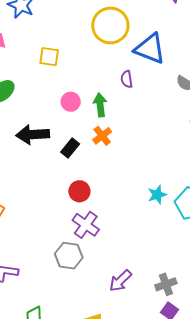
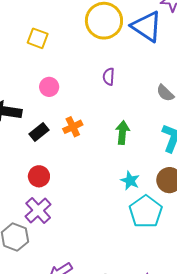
blue triangle: (150, 49) -> (147, 27), moved
green arrow: (100, 105) -> (122, 132), moved
cyan star: (157, 195) -> (130, 181), moved, turned 30

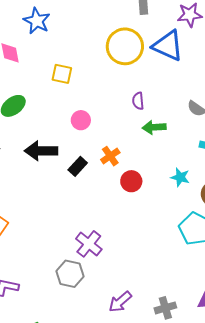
green arrow: (122, 132) -> (154, 127), moved, turned -90
red circle: (39, 176) -> (131, 181), moved
cyan star: (130, 181) -> (180, 177), moved

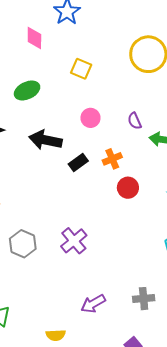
purple semicircle: (138, 101) -> (135, 121), moved, turned -30
gray hexagon: (70, 274) -> (23, 244), moved
gray cross: (165, 308) -> (144, 299), moved

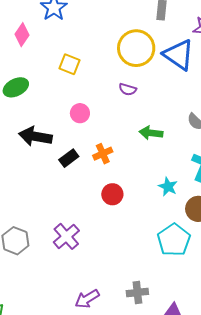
pink diamond: (34, 38) -> (22, 35), turned 35
purple semicircle: (135, 121) -> (128, 89), moved, turned -48
red circle: (128, 188) -> (112, 194), moved

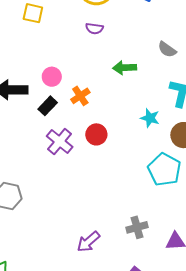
pink circle: (80, 113) -> (52, 77), moved
purple cross: (66, 236) -> (60, 142), moved

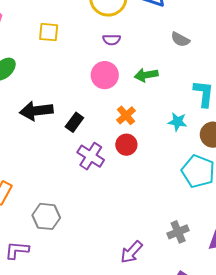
gray semicircle: (167, 49) -> (180, 39), moved
pink circle: (52, 77) -> (105, 75), moved, size x1.4
orange cross: (80, 96) -> (126, 115), moved

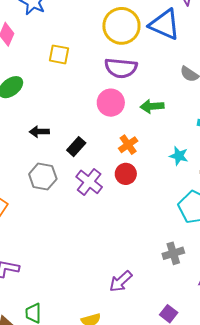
purple semicircle: (112, 40) -> (121, 68), size x1.8
black arrow: (36, 111) -> (39, 132), size x0.6
gray hexagon: (46, 216) -> (43, 177), moved
gray cross: (178, 232) -> (173, 253), moved

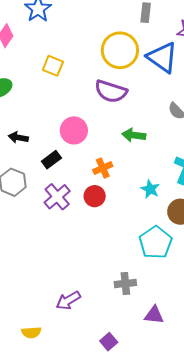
pink circle: (111, 103) -> (74, 130), moved

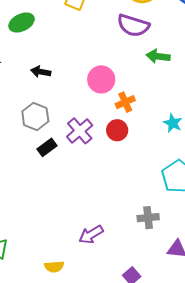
pink circle: (74, 130) -> (101, 79), moved
green arrow: (134, 135) -> (158, 56), moved
black rectangle: (51, 160) -> (47, 147), moved

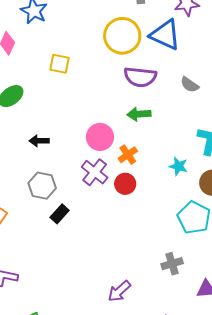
purple semicircle: (133, 25) -> (140, 77), moved
green arrow: (158, 56) -> (139, 114), moved
purple cross: (80, 131) -> (95, 172), moved

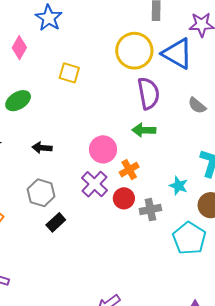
purple semicircle: (140, 77) -> (149, 93), turned -112
gray cross: (172, 264) -> (150, 210), moved

